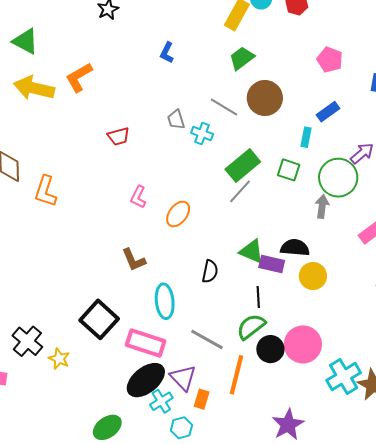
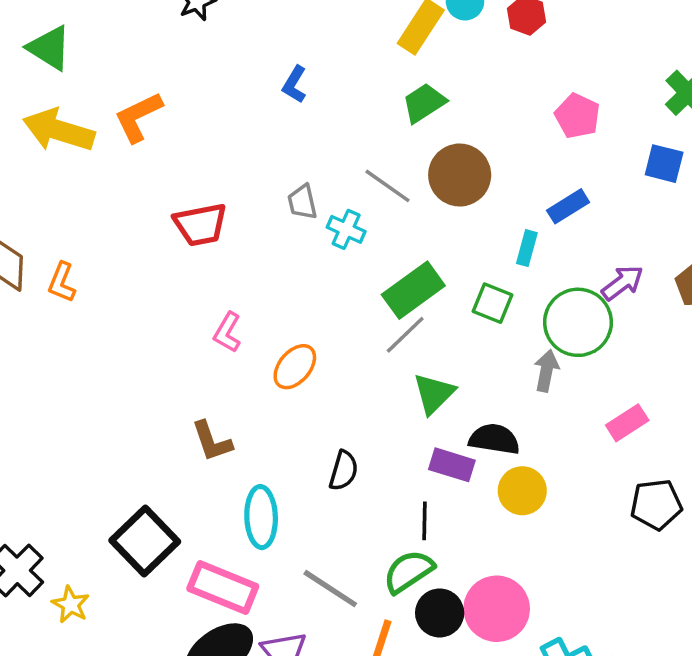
red trapezoid: (119, 136) -> (200, 225), size x1.4
orange L-shape: (45, 191) -> (62, 282), moved, size x0.7
green triangle: (252, 251) -> (434, 394), moved, turned 48

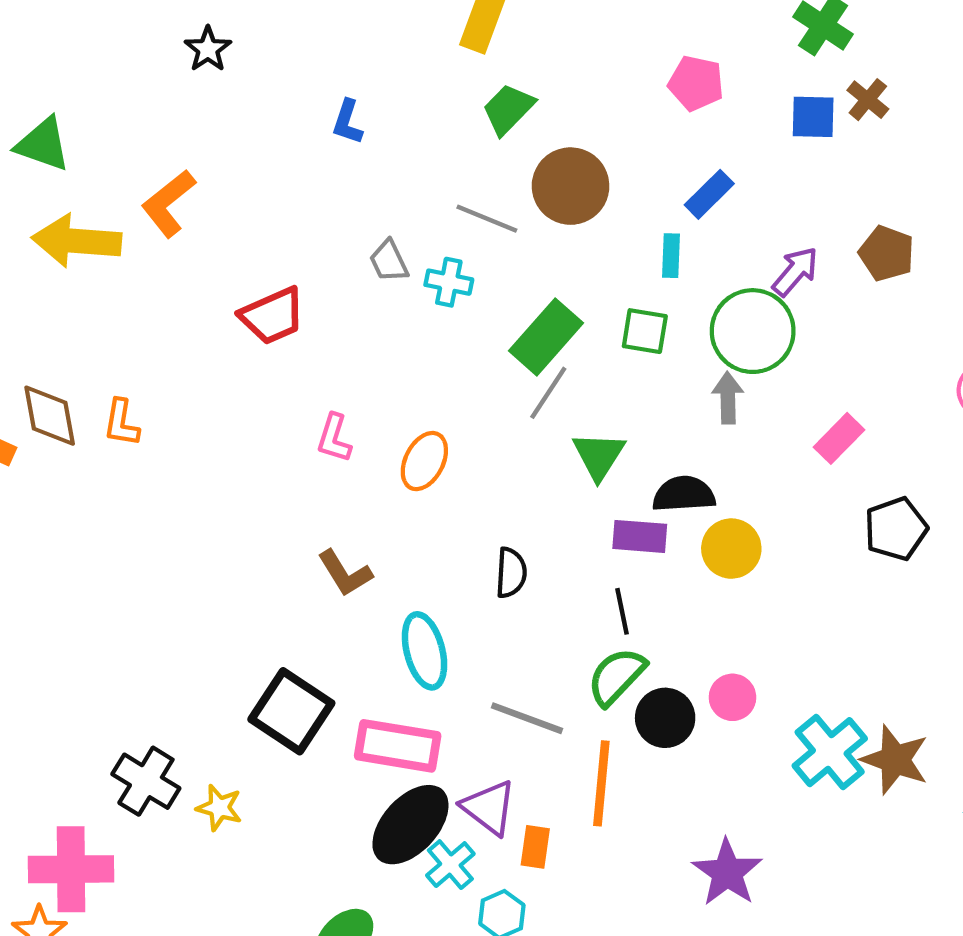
pink circle: (497, 609) -> (732, 697), size x0.6

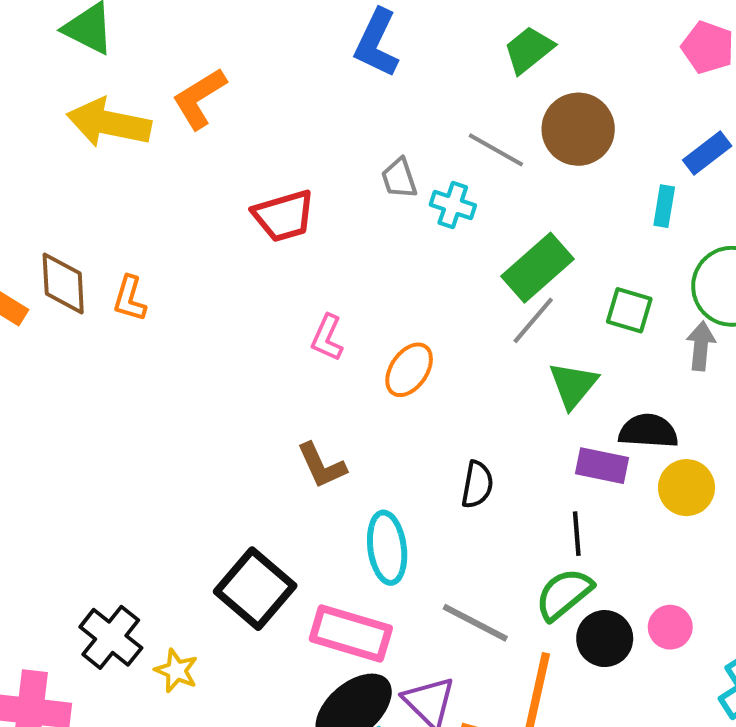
blue L-shape: (347, 122) -> (377, 43), size x1.6
green square: (645, 331) -> (629, 310), moved

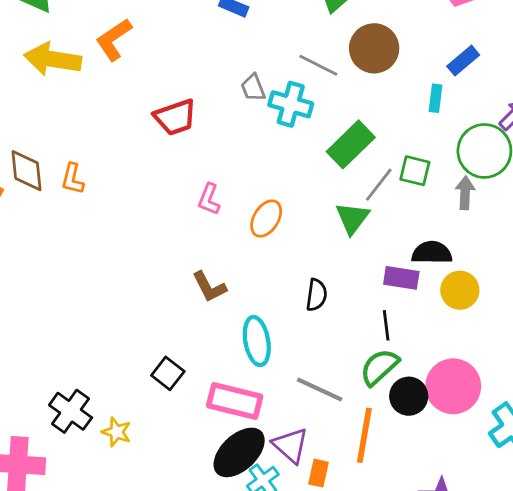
cyan cross: (453, 205) -> (291, 104), size x1.4
gray line: (533, 320) -> (379, 185), moved
green triangle: (573, 385) -> (352, 218), moved
black square: (255, 589) -> (168, 373), size x0.6
pink circle: (670, 627) -> (453, 386), size x1.8

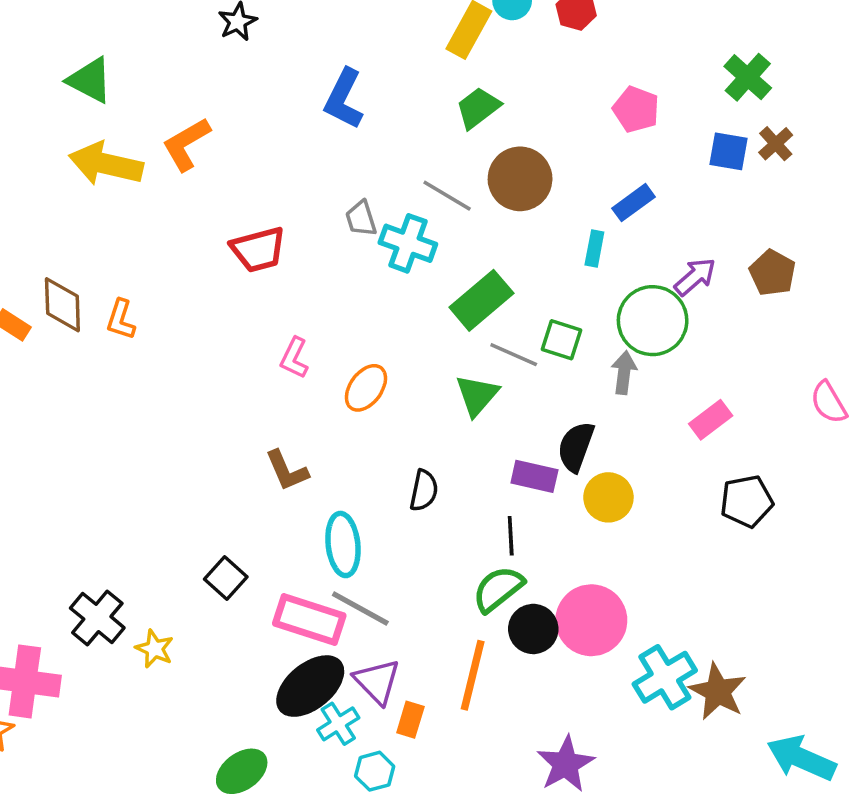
gray line: (379, 185) -> (514, 355), turned 72
black semicircle: (432, 253) -> (576, 447), turned -75
gray line: (320, 390) -> (360, 608), moved

